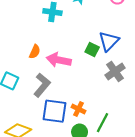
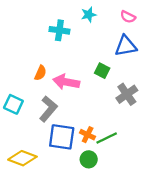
blue triangle: (109, 41) -> (126, 46), moved, turned 35
green line: (103, 123) -> (107, 138), moved, turned 36

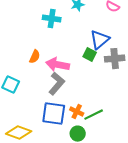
blue triangle: (126, 46) -> (100, 40), moved, turned -30
gray cross: (127, 94) -> (115, 59), moved, turned 30
gray L-shape: (48, 109) -> (57, 84), moved

